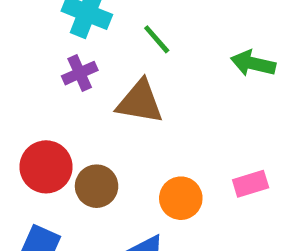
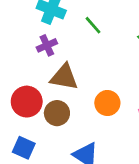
brown triangle: (140, 102) -> (64, 77), moved
orange circle: (181, 198) -> (107, 103), moved

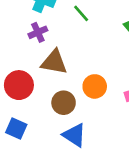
brown circle: (57, 113) -> (64, 103), moved

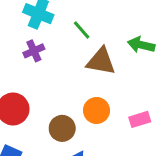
brown triangle: (54, 62) -> (101, 61), moved

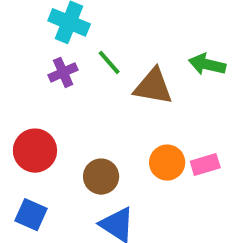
green line: (82, 30) -> (109, 62), moved
orange circle: (96, 110) -> (167, 163), moved

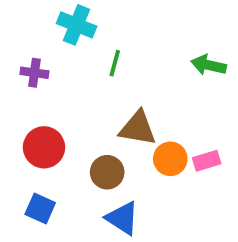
green line: (109, 62) -> (115, 63), turned 56
purple cross: (63, 72) -> (34, 73), moved, turned 32
brown triangle: (153, 86) -> (138, 128), moved

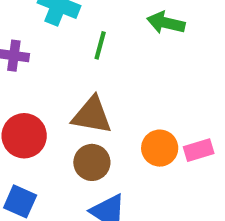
green arrow: (209, 65) -> (166, 23), moved
brown triangle: (138, 128) -> (92, 115), moved

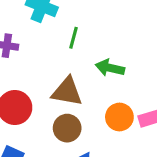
green arrow: (166, 23) -> (110, 68), moved

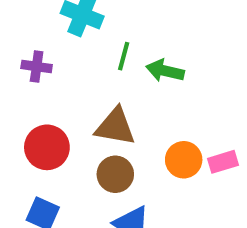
green arrow: (110, 68) -> (165, 71), moved

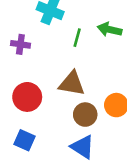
green arrow: (165, 71) -> (110, 30), moved
brown circle: (115, 174) -> (85, 115), moved

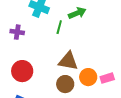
green arrow: (110, 30) -> (77, 13), moved, turned 144
brown triangle: (72, 83) -> (68, 61), moved

